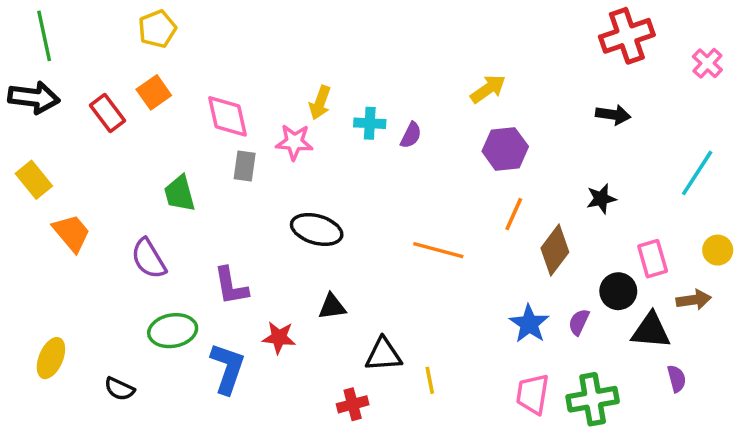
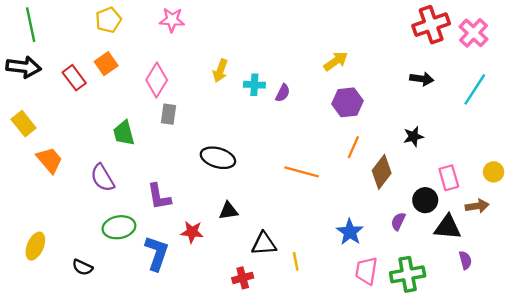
pink cross: (707, 63) -> (474, 33), moved, size x1.4
pink diamond: (228, 116) -> (157, 80), turned 44
pink star: (294, 142) -> (172, 20), moved
cyan line: (697, 173) -> (475, 89), moved
blue star: (529, 324) -> (350, 232), moved

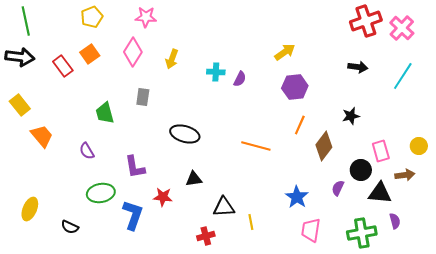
yellow arrow: (220, 71) -> (172, 59), moved
pink diamond: (157, 80) -> (133, 52), moved
purple semicircle: (102, 178) -> (87, 151), size x0.7
green cross: (408, 274) -> (362, 233), moved

